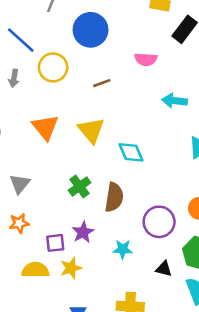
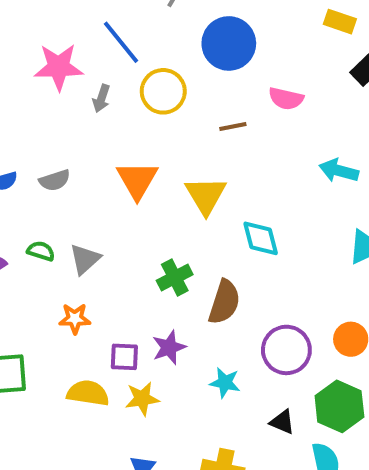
pink semicircle: (146, 59) -> (286, 99), moved

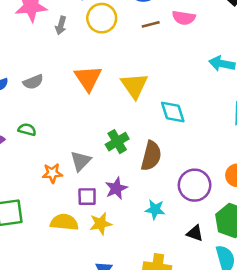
brown line: (233, 127) -> (151, 24), moved
gray triangle: (85, 259) -> (81, 161), moved

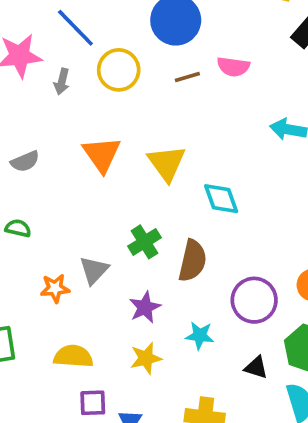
purple square: (87, 197) -> (93, 403), moved
yellow star: (101, 224) -> (146, 358), moved

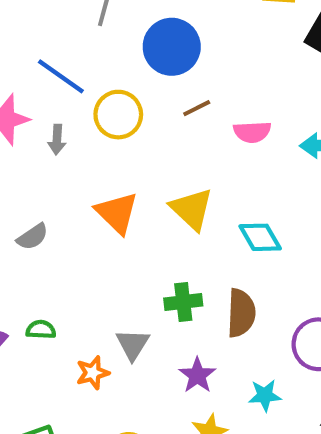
pink semicircle: (233, 67) -> (252, 132), moved
green semicircle: (18, 228) -> (41, 330), moved
green cross: (144, 242) -> (183, 302), turned 36

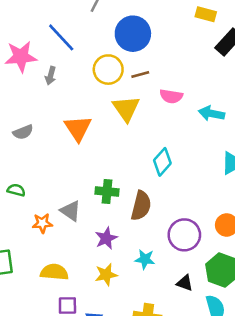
yellow circle: (118, 115) -> (108, 70), moved
yellow triangle: (192, 209) -> (126, 108), moved
cyan diamond: (260, 237) -> (162, 162), turned 60
gray triangle: (133, 344) -> (71, 211), turned -40

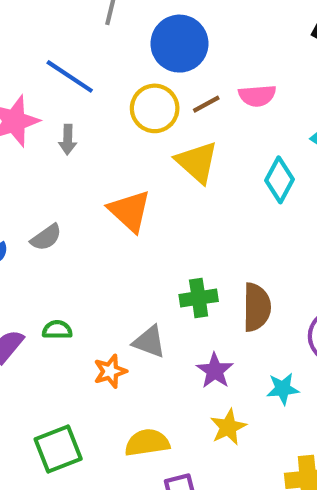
pink semicircle: (171, 96) -> (257, 96), moved
cyan diamond: (162, 162) -> (280, 180), moved

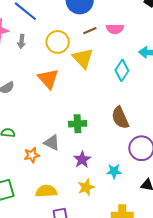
yellow circle: (155, 108) -> (58, 42), moved
brown semicircle: (257, 307) -> (120, 118), moved, turned 150

